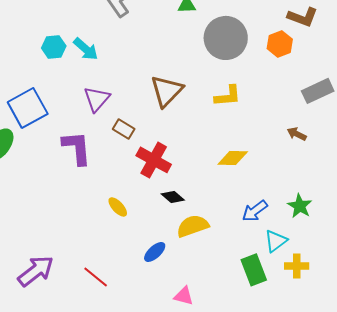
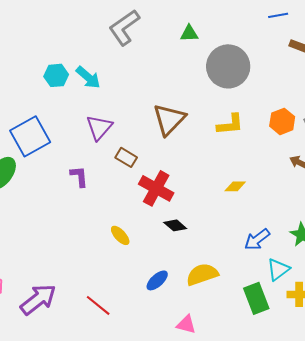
orange hexagon: (280, 44) -> (282, 121), moved
purple L-shape: (77, 148) -> (79, 176), size x0.6
yellow diamond: (233, 158) -> (235, 186), size x0.7
yellow semicircle: (193, 226) -> (202, 274), moved

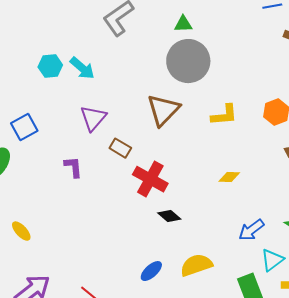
gray circle: (228, 66) -> (188, 61), moved
blue square: (30, 136) -> (24, 127), size x0.7
yellow ellipse: (120, 235) -> (21, 231), moved

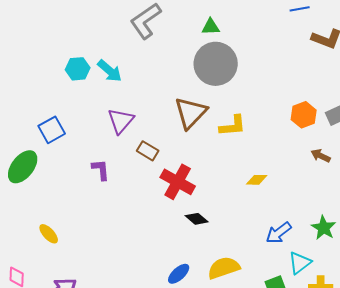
yellow L-shape: (224, 115) -> (233, 126), moved

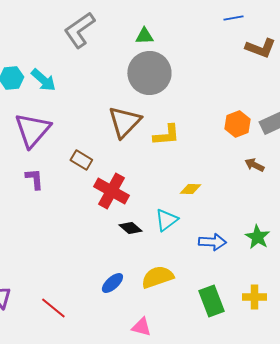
purple triangle: (121, 121) -> (32, 130), moved, size x1.4
blue arrow: (279, 233) -> (212, 242), turned -140
cyan triangle: (300, 263) -> (166, 220), moved

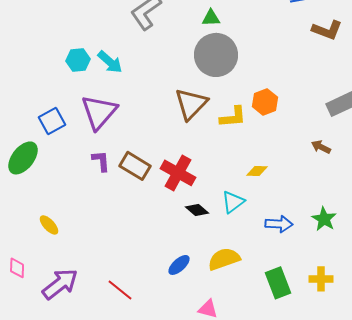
orange hexagon: (237, 124) -> (265, 102), moved
brown rectangle: (81, 160) -> (135, 166), moved, size x1.4

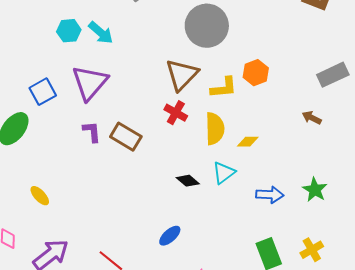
red cross: (178, 173) -> (176, 113), moved, size x0.7
yellow semicircle: (224, 259) -> (215, 129), moved, turned 108
yellow cross: (321, 279) -> (312, 250), turned -30

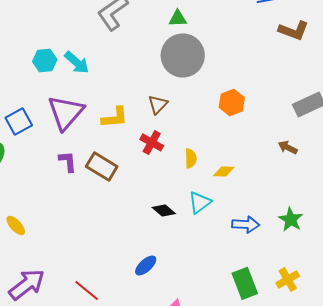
brown triangle: (182, 75) -> (158, 104), size x0.6
yellow L-shape: (224, 88) -> (115, 117), moved
yellow semicircle: (215, 129) -> (191, 158), size x0.6

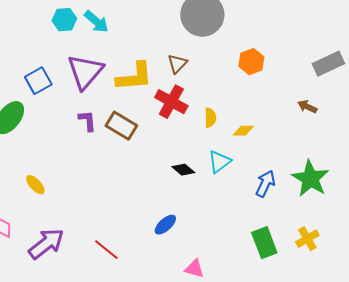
yellow L-shape: (115, 117) -> (134, 77), size x1.4
red cross: (152, 142) -> (171, 102), size x1.4
green star: (291, 219) -> (310, 179), size x1.5
blue arrow: (246, 224) -> (265, 184), turned -68

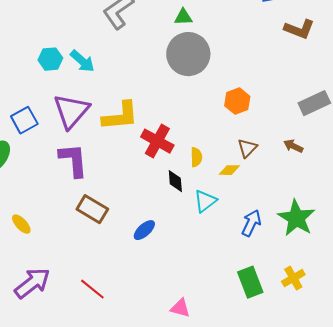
brown triangle: (177, 64) -> (247, 148), moved
purple L-shape: (87, 121) -> (73, 160), size x1.6
brown rectangle: (121, 126) -> (92, 209), moved
black diamond: (183, 170) -> (175, 181), moved, turned 45
blue ellipse: (165, 225) -> (144, 230), moved

